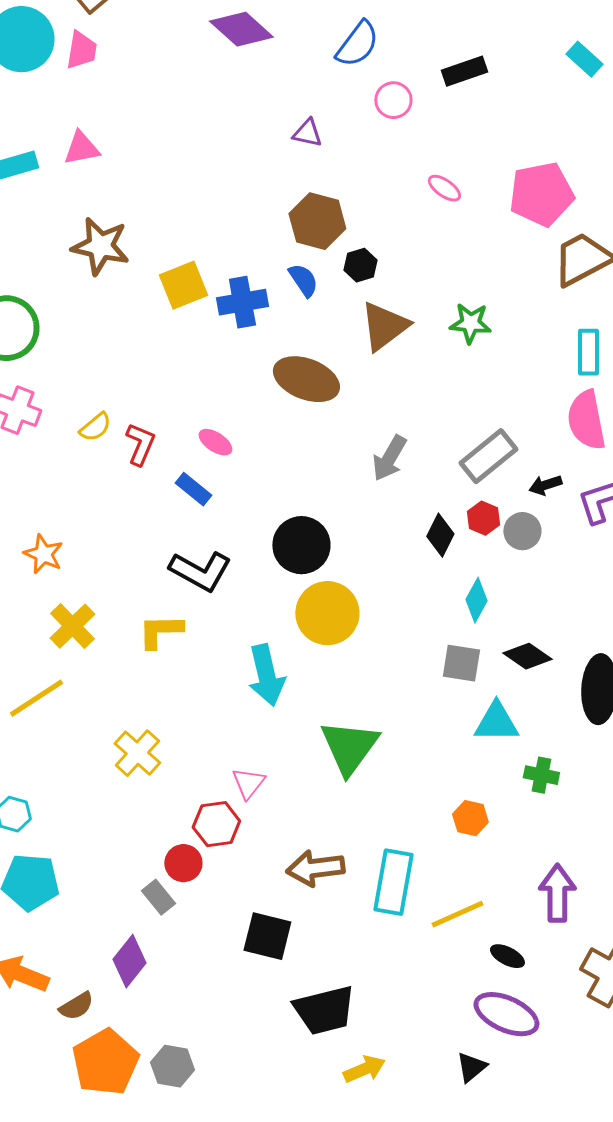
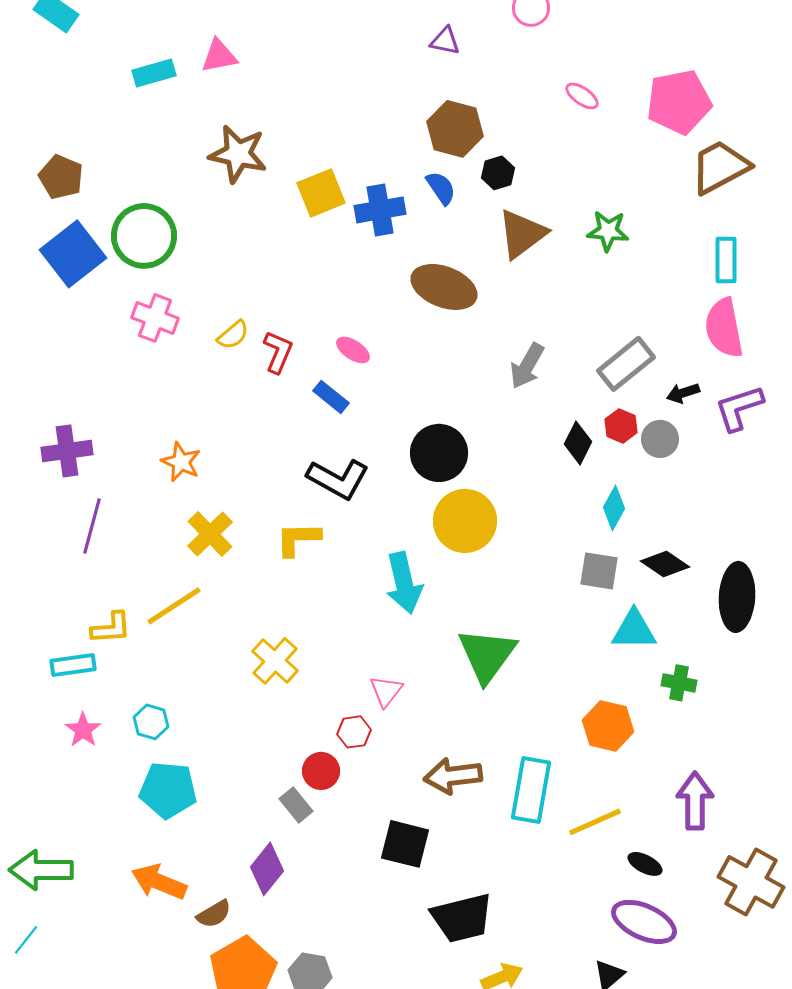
orange hexagon: (470, 818) -> (608, 726), size x1.4
red hexagon: (216, 824) -> (354, 732), size x0.7

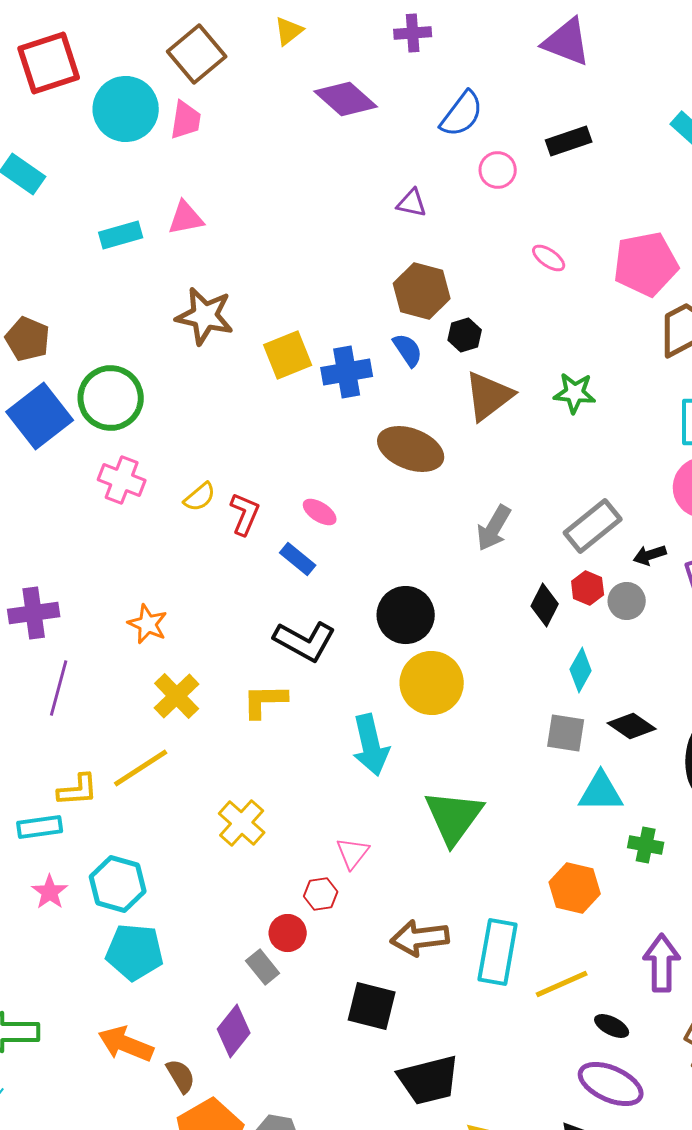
cyan hexagon: (151, 722) -> (118, 884), size x1.6
brown semicircle: (214, 914) -> (181, 1076), turned -90

